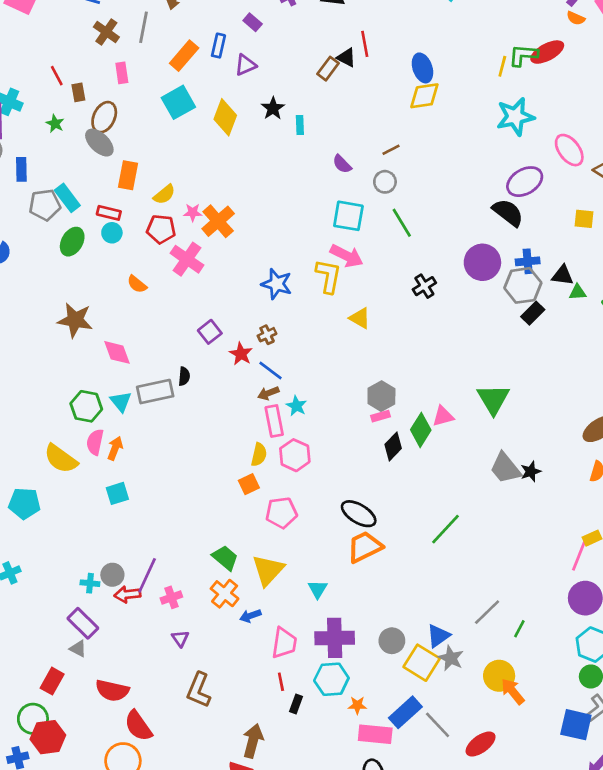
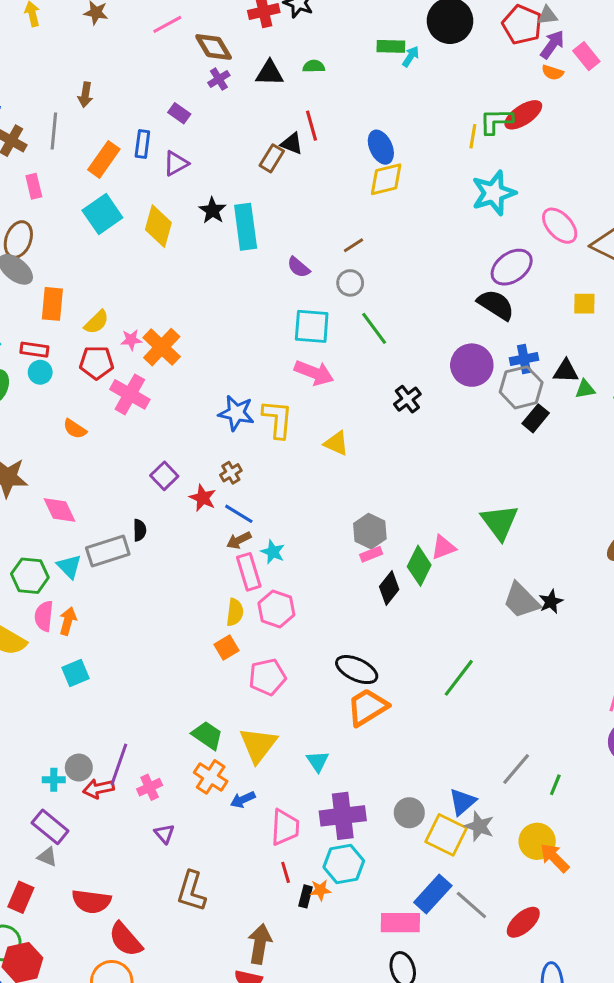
cyan rectangle: (300, 125) -> (246, 227), size x2.0
yellow L-shape: (328, 276) -> (277, 419), moved
orange star: (357, 705) -> (320, 890), moved

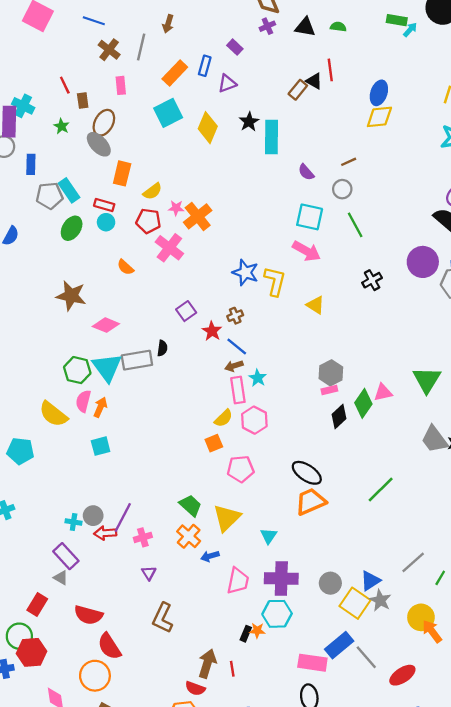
blue ellipse: (381, 147) -> (379, 93), turned 35
pink diamond: (59, 510) -> (106, 325), turned -50
cyan triangle: (69, 566) -> (107, 367), size x1.6
yellow semicircle: (235, 612) -> (224, 418), turned 30
red line: (286, 872) -> (232, 669), moved

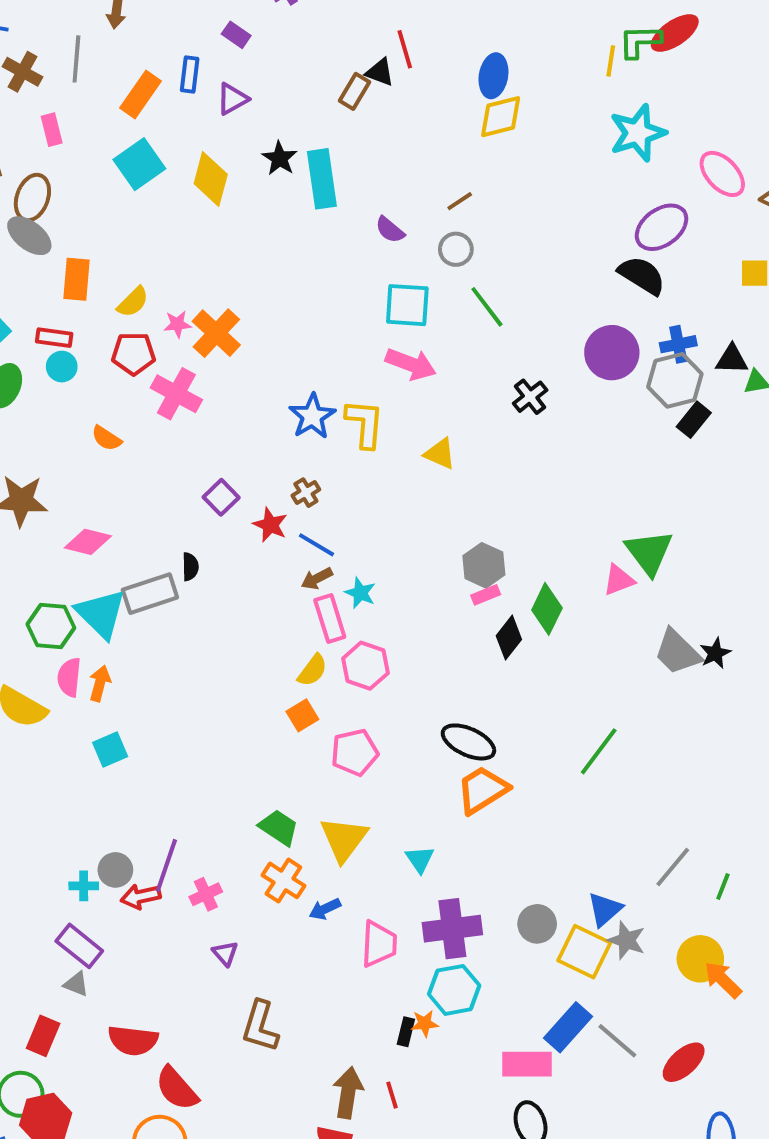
blue star: (245, 272) -> (312, 416), turned 30
pink triangle: (383, 392) -> (619, 580), moved

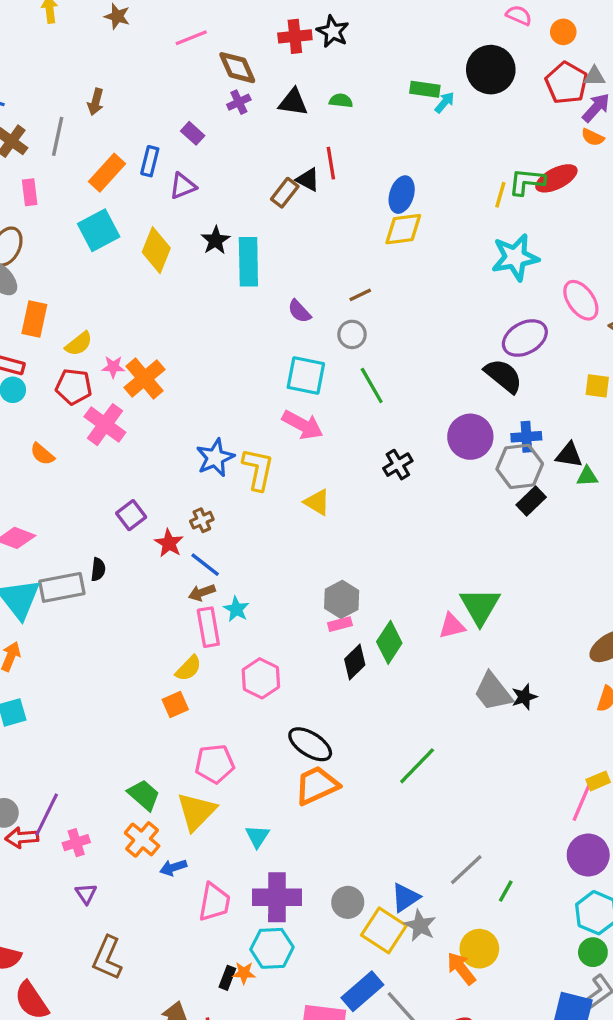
pink hexagon: (366, 666) -> (261, 678), moved
pink pentagon: (355, 752) -> (215, 764), moved
orange arrow: (723, 980) -> (461, 968), moved

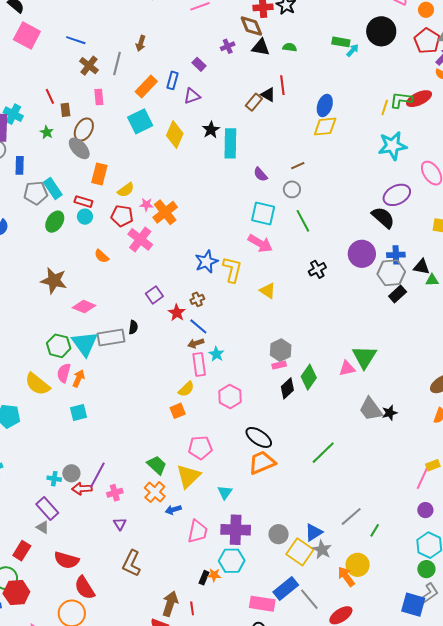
brown diamond: (237, 68) -> (251, 26), moved
purple circle: (588, 855) -> (425, 510), size x0.6

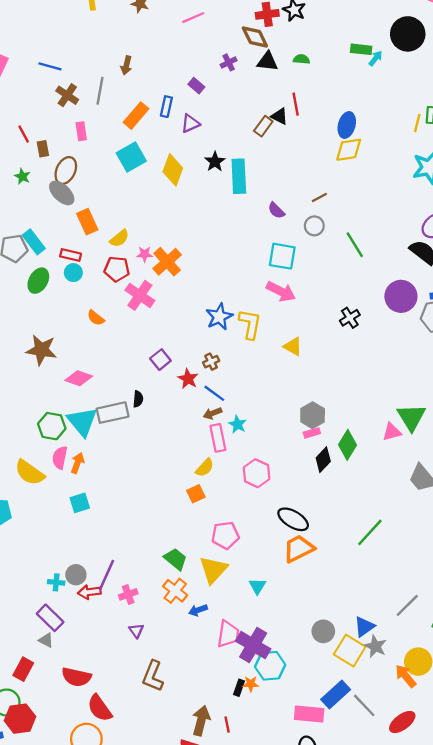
orange rectangle: (99, 174) -> (87, 222), turned -35
green line: (303, 221) -> (355, 245), moved
purple cross: (236, 530) -> (253, 645), moved, turned 32

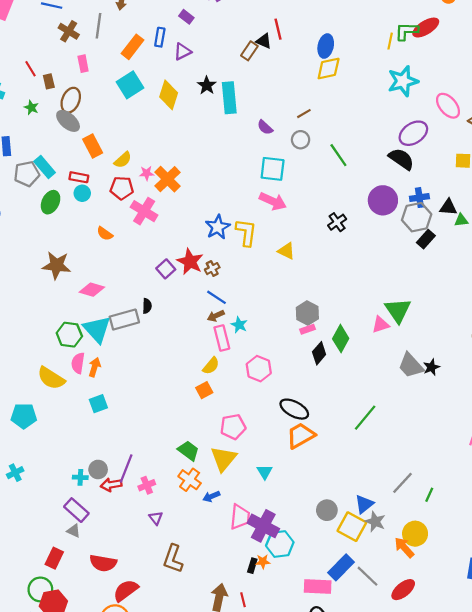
red star: (188, 379) -> (190, 262), moved, size x1.4
red semicircle: (100, 708) -> (126, 590), turned 92

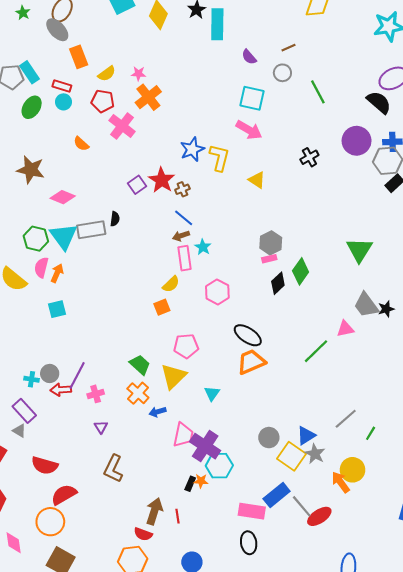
pink star: (147, 173) -> (138, 74), moved
pink triangle: (381, 325) -> (345, 329), moved
red ellipse: (403, 590) -> (319, 516), moved

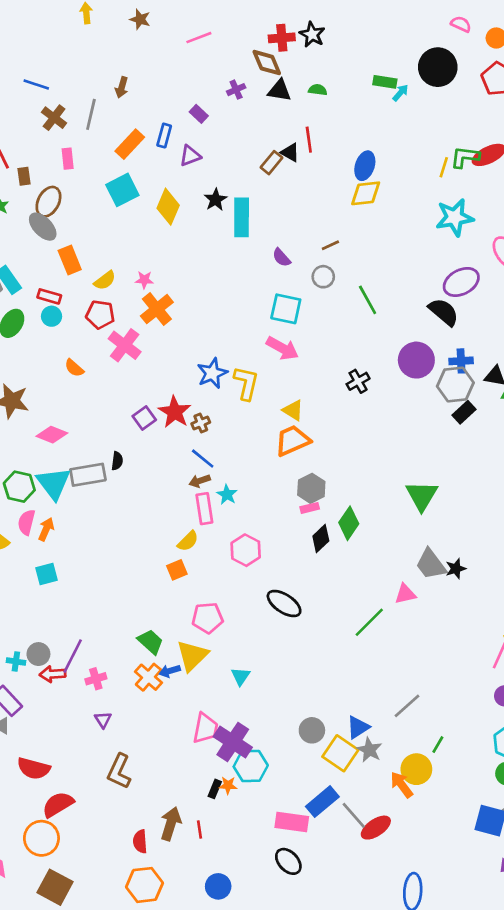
orange trapezoid: (251, 362) -> (292, 441), moved
blue arrow: (157, 412) -> (170, 671), moved
green line: (371, 433) -> (438, 745), moved
red semicircle: (143, 534) -> (140, 841), moved, turned 66
black ellipse: (249, 543) -> (288, 861), turned -35

